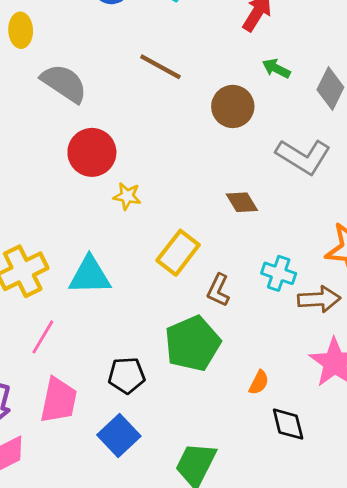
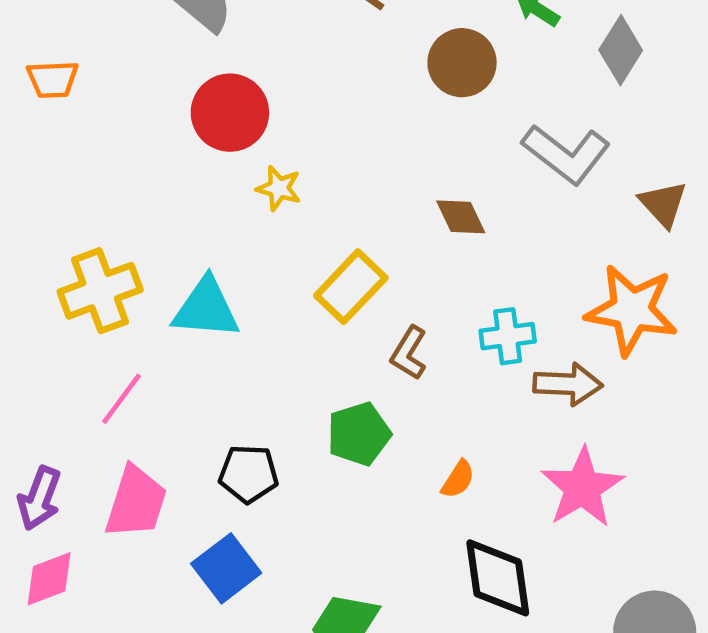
cyan cross: (279, 273) -> (508, 336), turned -32
green pentagon: (192, 344) -> (359, 434), size x0.7
orange semicircle: (259, 382) -> (458, 479), moved
black diamond: (288, 424) -> (498, 578), size x1.4

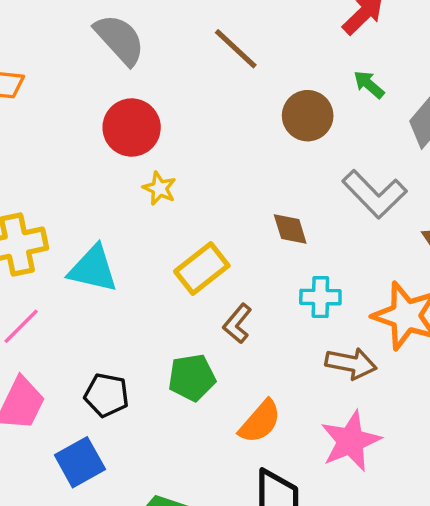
cyan cross: (508, 336) -> (320, 297), moved
orange semicircle: (458, 479) -> (260, 422), size x1.6

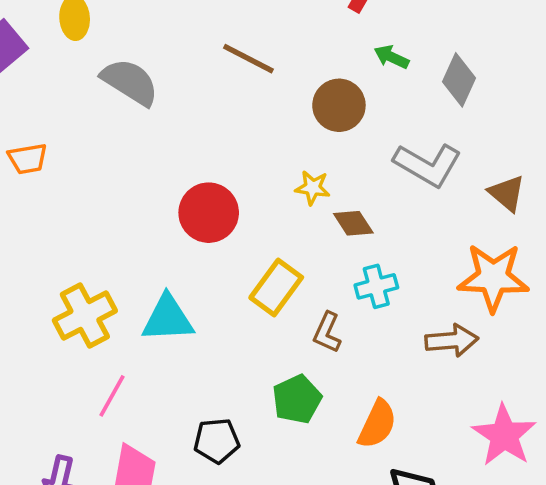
red circle: (132, 127) -> (209, 213), moved
yellow star: (159, 188) -> (313, 188), moved
cyan cross: (320, 297) -> (376, 286), moved
pink star: (351, 441) -> (504, 435), moved

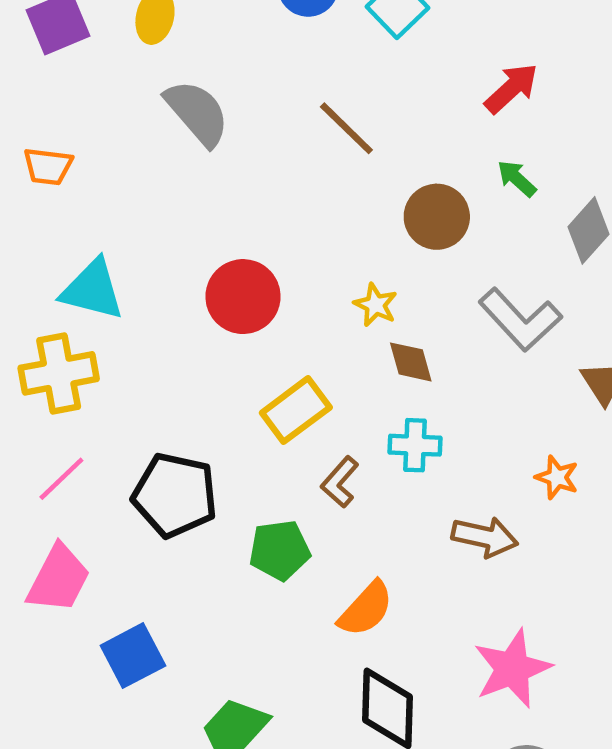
orange star: (493, 277) -> (557, 477), size x0.5
cyan triangle: (168, 319) -> (92, 290), moved
black pentagon: (217, 441) -> (175, 495), moved, size x1.5

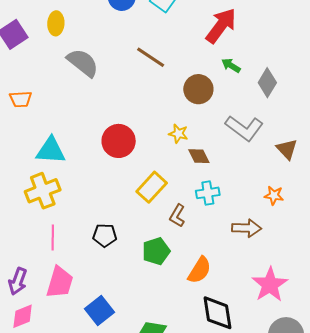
red arrow: (511, 88) -> (221, 26), size x1.4
pink line: (61, 479) -> (53, 237), turned -35
black pentagon: (175, 495) -> (105, 235), size x0.6

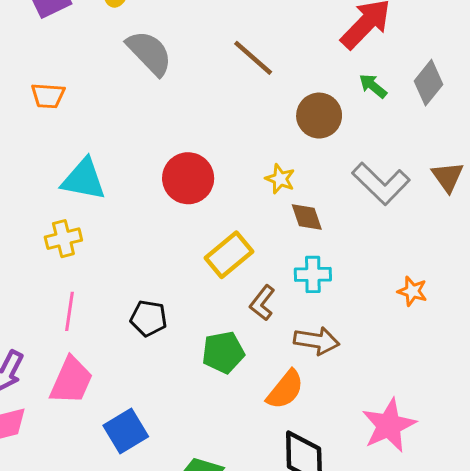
gray diamond: (267, 83) -> (429, 83), moved
brown triangle: (287, 149) -> (448, 177), moved
yellow cross: (43, 191) -> (63, 239), size x0.7
brown arrow: (247, 228) -> (317, 341), moved

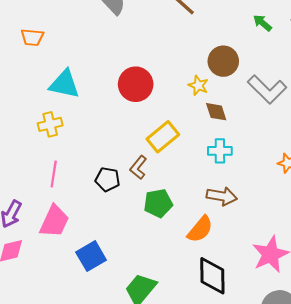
orange trapezoid: (48, 96) -> (32, 37), moved
brown circle: (319, 116) -> (223, 61), moved
brown L-shape: (262, 303) -> (138, 167), moved

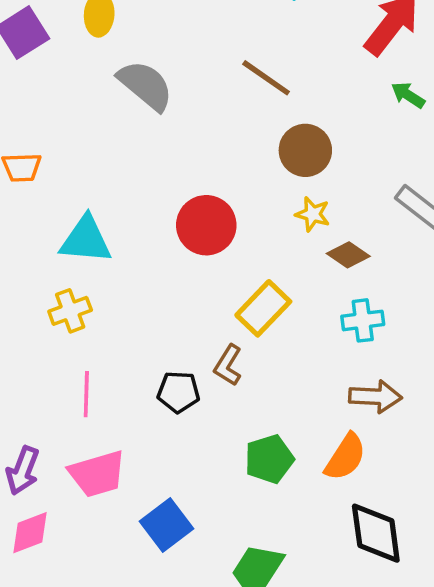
brown circle: (223, 61) -> (305, 150), moved
brown diamond: (216, 112) -> (348, 255), turned -30
green pentagon: (158, 203) -> (269, 459), moved
pink trapezoid: (54, 221) -> (97, 474), turned 56

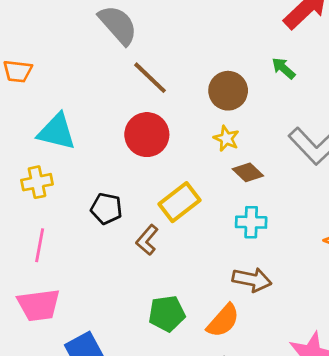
brown line: (266, 78) -> (150, 78), moved
green arrow: (408, 95) -> (283, 68), moved
black pentagon: (178, 392) -> (106, 209), moved

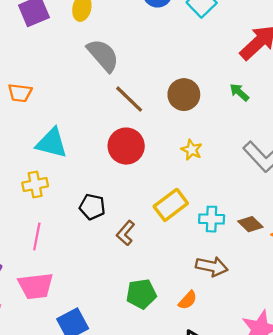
brown circle: (228, 91) -> (184, 95), moved
brown diamond: (248, 172) -> (250, 224), moved
yellow rectangle: (179, 202) -> (171, 205), moved
orange semicircle: (223, 321) -> (188, 300), size x0.7

